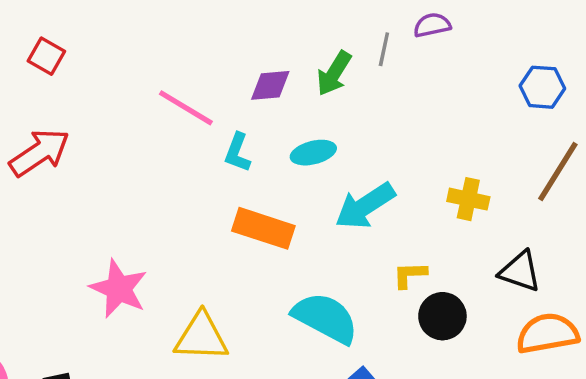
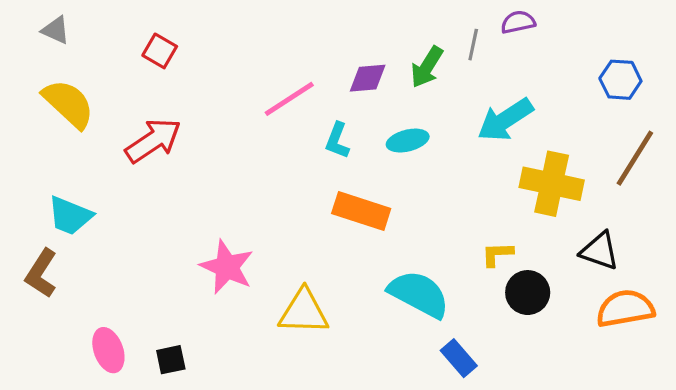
pink line: (186, 108) -> (289, 99), turned -64
yellow cross: (468, 199) -> (552, 184), size x1.6
cyan arrow: (365, 206) -> (505, 120), moved

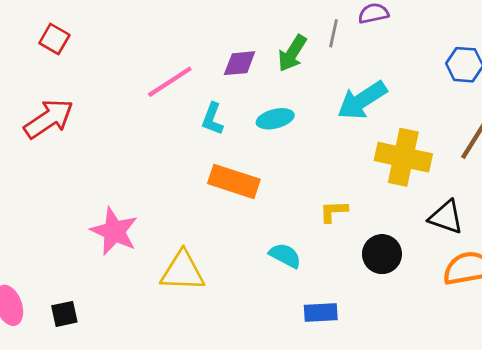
yellow L-shape: (497, 254) -> (334, 211), moved
cyan semicircle: (419, 294) -> (285, 256), size x0.6
blue rectangle: (459, 358) -> (321, 312), turned -52

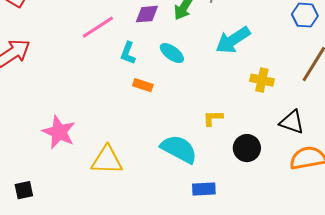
cyan ellipse: (275, 119) -> (172, 53), turned 50
yellow cross: (403, 157) -> (262, 80), size x0.6
orange rectangle: (234, 181) -> (143, 85), moved, size x0.6
cyan semicircle: (285, 256) -> (179, 149), size x1.6

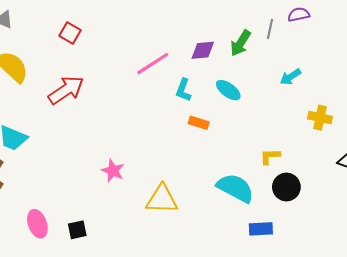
cyan arrow: (233, 40) -> (290, 77), size x0.6
pink star: (59, 132) -> (113, 171), size x0.7
black circle: (247, 148) -> (286, 187), moved

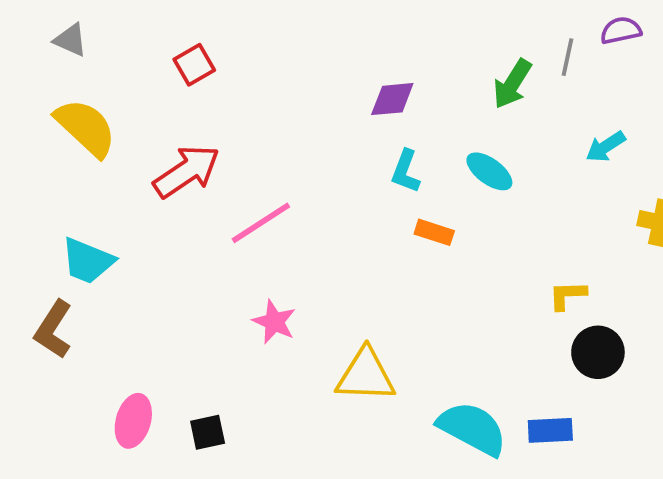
red square: (70, 33) -> (194, 65), turned 30
purple diamond: (203, 50) -> (392, 99), moved
pink line: (153, 64) -> (261, 223), moved
cyan semicircle: (235, 188) -> (472, 428), moved
pink ellipse: (37, 224) -> (133, 421), turned 36

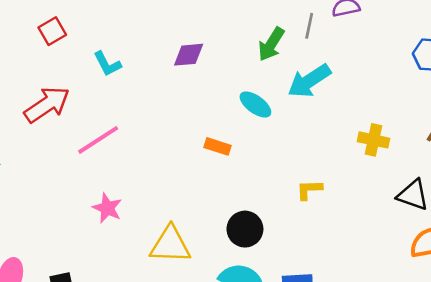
cyan arrow: (606, 147) -> (309, 81), moved, size x1.6
cyan L-shape: (406, 171) -> (107, 64), moved, turned -48
black circle: (598, 352) -> (245, 229), moved

